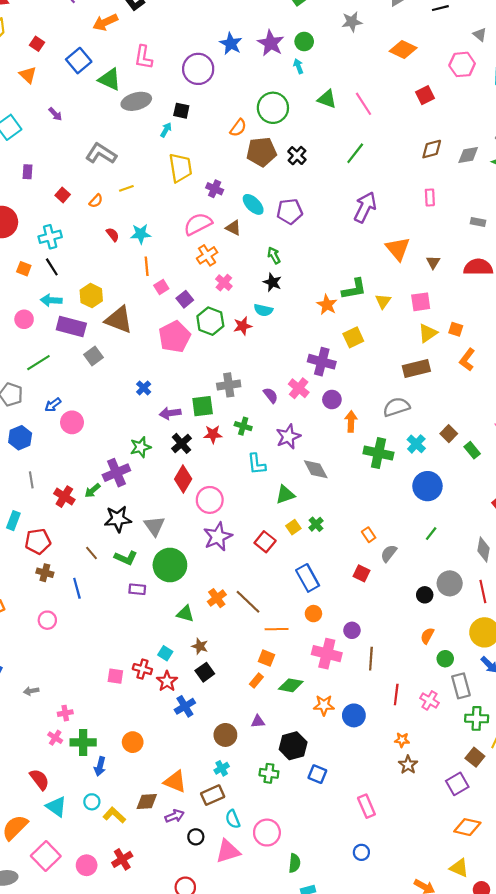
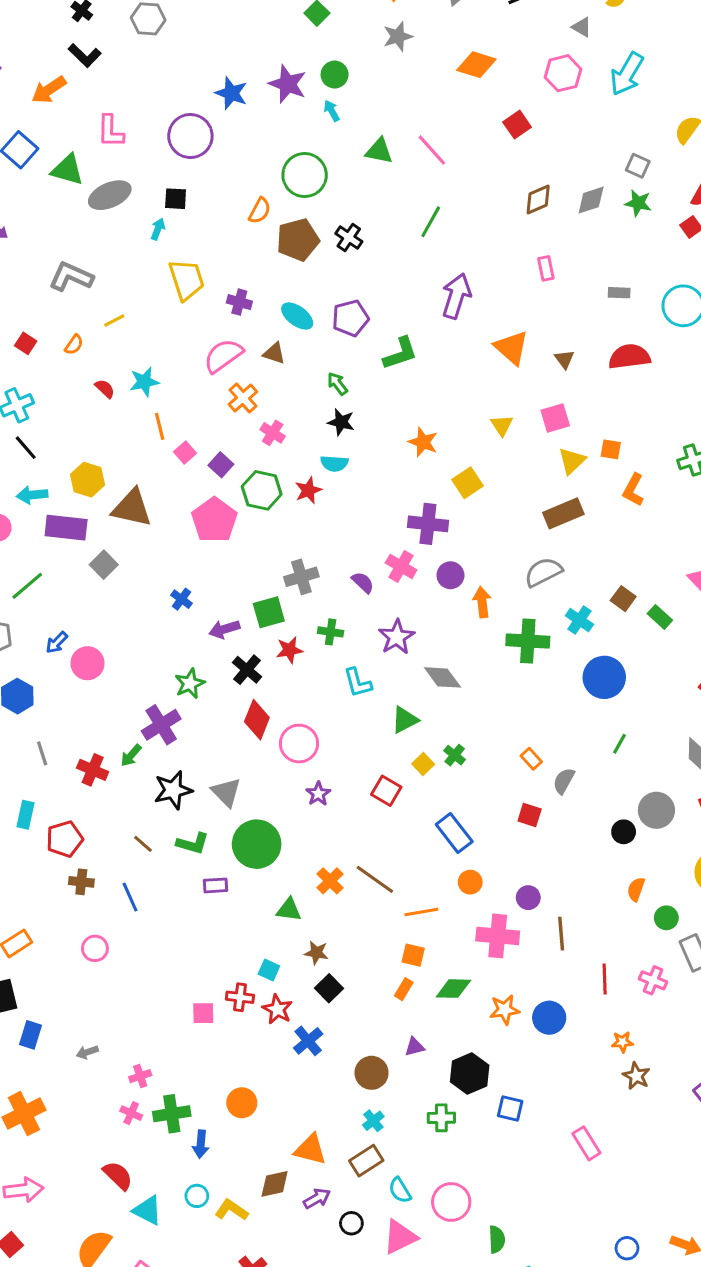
green L-shape: (354, 289) -> (400, 353), moved
purple star: (218, 537) -> (318, 794), size x0.6
blue circle: (361, 852) -> (627, 1248), moved

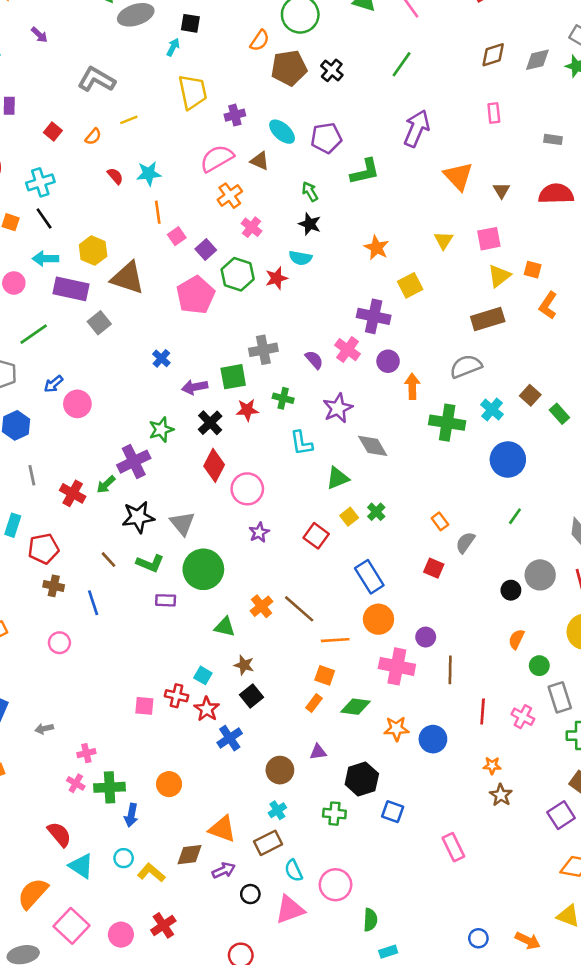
purple cross: (239, 302) -> (235, 115), turned -36
orange circle: (470, 882) -> (378, 619), size x1.5

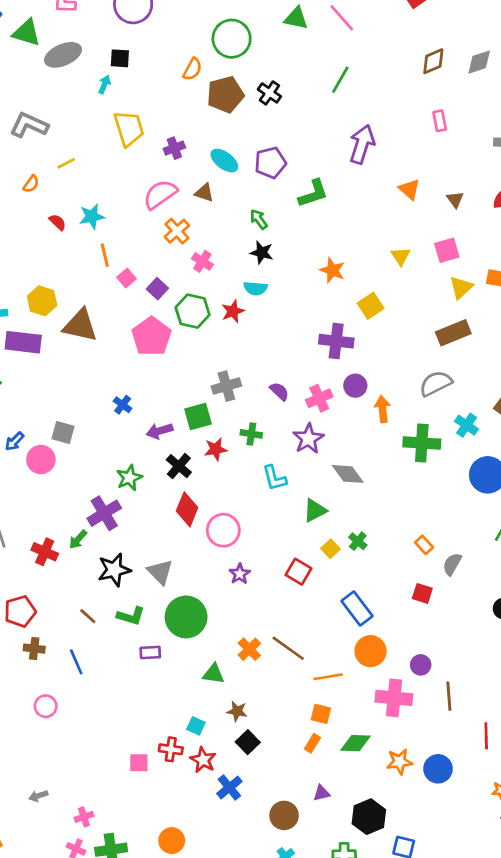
orange triangle: (458, 176) -> (409, 189), size x0.7
gray square: (99, 323) -> (63, 433), moved, turned -30
pink cross: (348, 350) -> (319, 398), moved, turned 35

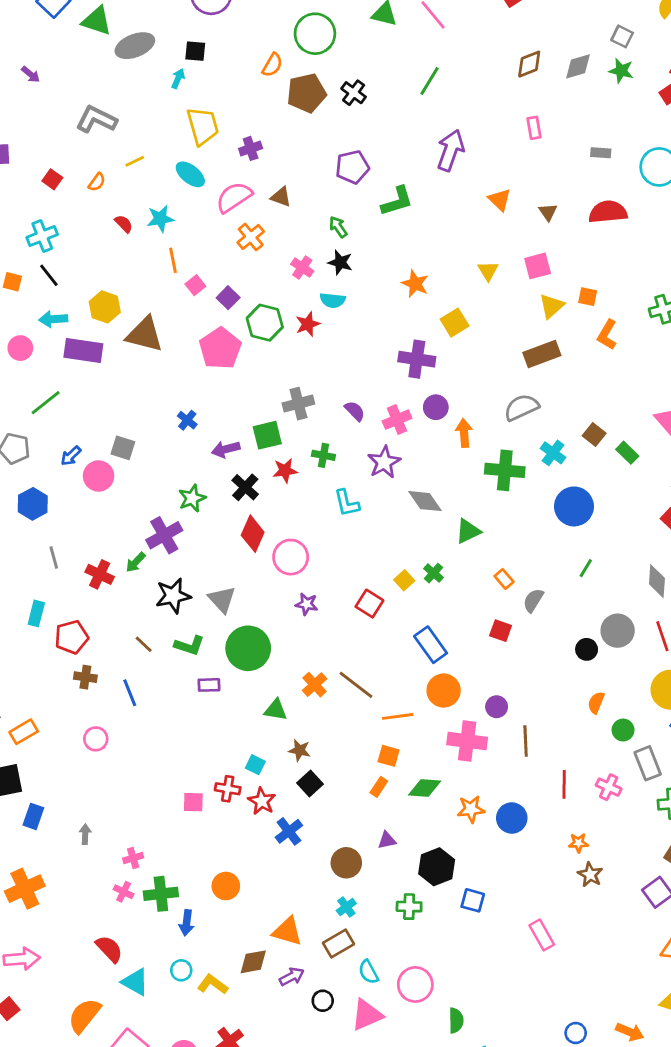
cyan ellipse: (224, 161) -> (190, 174), moved
pink cross: (202, 261) -> (302, 268), moved
green triangle: (315, 510) -> (468, 531), moved
purple star: (240, 574) -> (307, 604), turned -30
gray arrow: (38, 796) -> (85, 834), turned 108

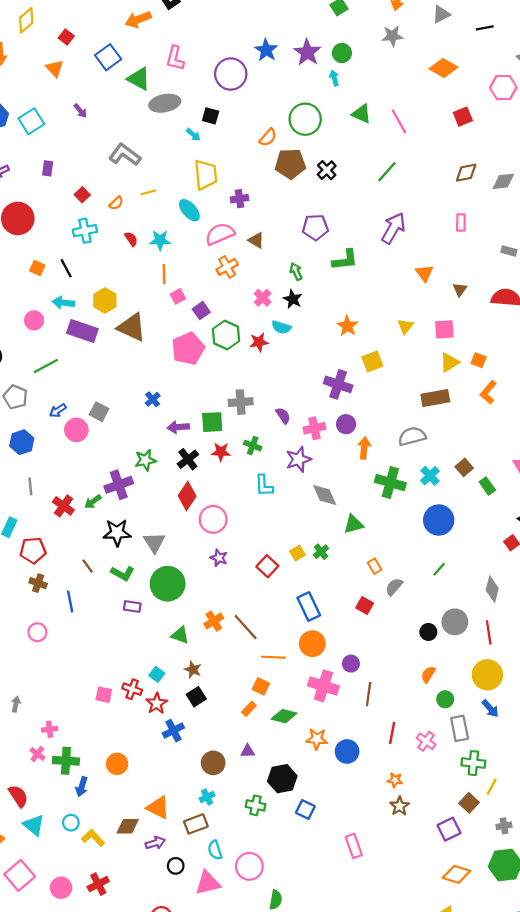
cyan arrow: (178, 78) -> (193, 135), turned 96
cyan cross: (42, 236) -> (85, 231), moved

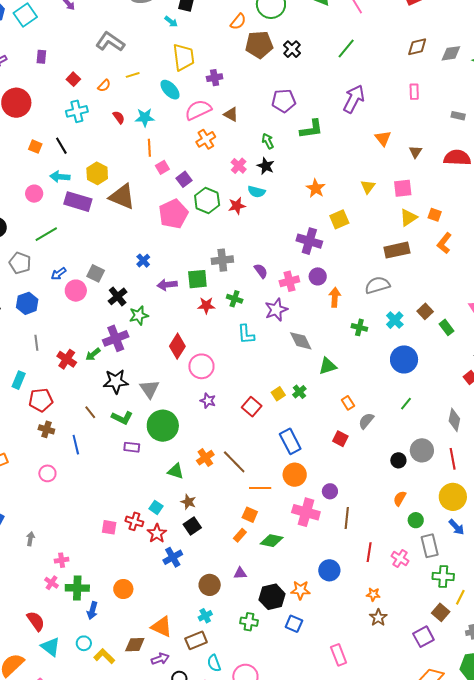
black cross: (188, 459) -> (118, 296), moved
green cross: (390, 483) -> (359, 327), size x0.6
orange star: (317, 739) -> (300, 590), moved

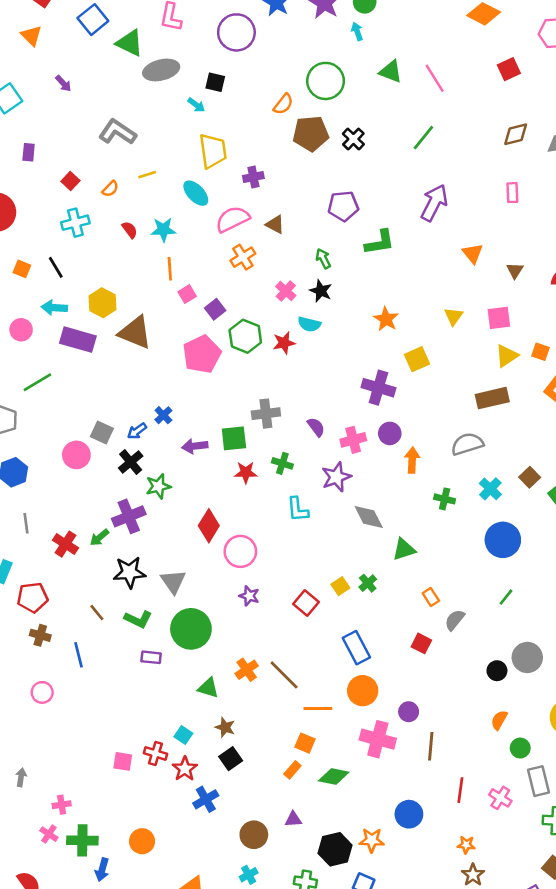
blue arrow: (59, 274) -> (137, 431), moved

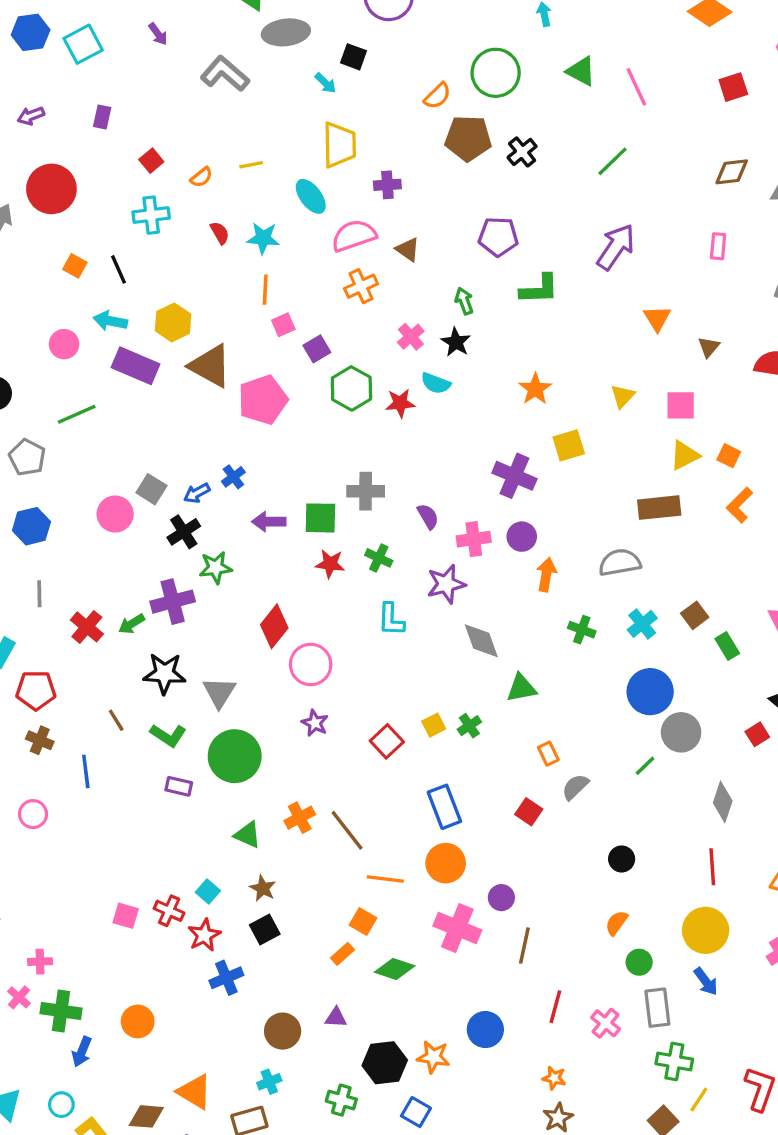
gray L-shape: (118, 132) -> (225, 74), moved
pink pentagon: (202, 354) -> (263, 400), moved
gray circle: (527, 657) -> (681, 732), moved

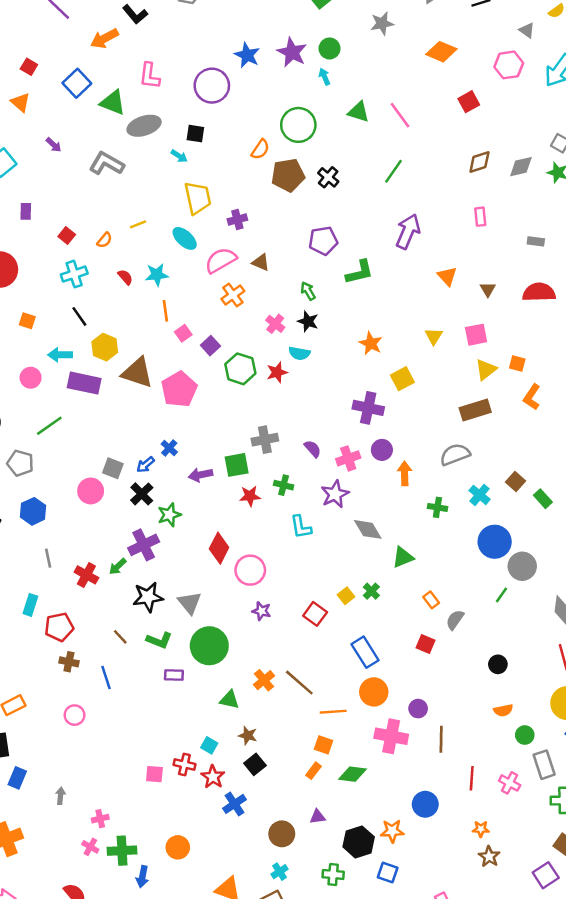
black line: (119, 269) -> (79, 316), moved
orange semicircle: (616, 923) -> (503, 710), turned -126

